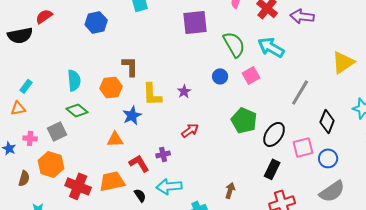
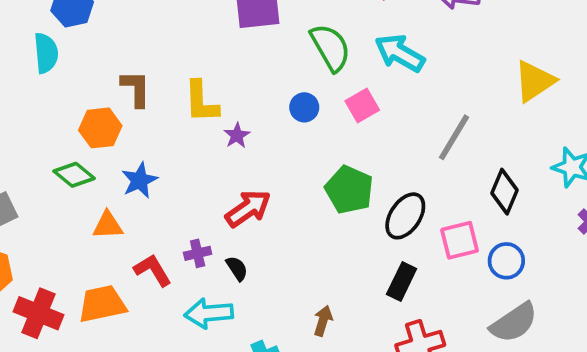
cyan semicircle: (74, 80) -> (46, 53), moved
yellow L-shape: (152, 94) -> (201, 102), moved
green diamond: (77, 110) -> (74, 175), moved
red arrow: (190, 130) -> (248, 208), size x1.4
black semicircle: (140, 195) -> (237, 268), moved

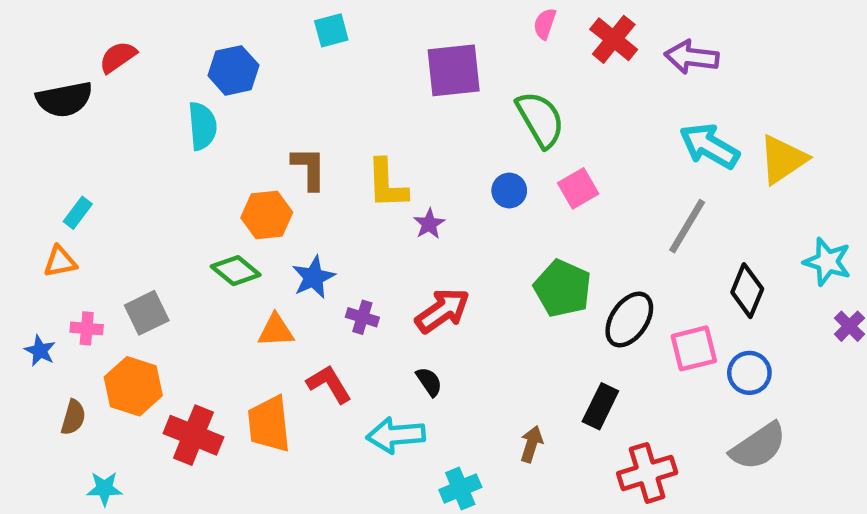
cyan arrow: (400, 53) -> (709, 146), moved
purple cross: (198, 253) -> (362, 317), moved, turned 30
black rectangle: (402, 281) -> (600, 406), moved
orange trapezoid: (102, 304) -> (269, 424), turned -84

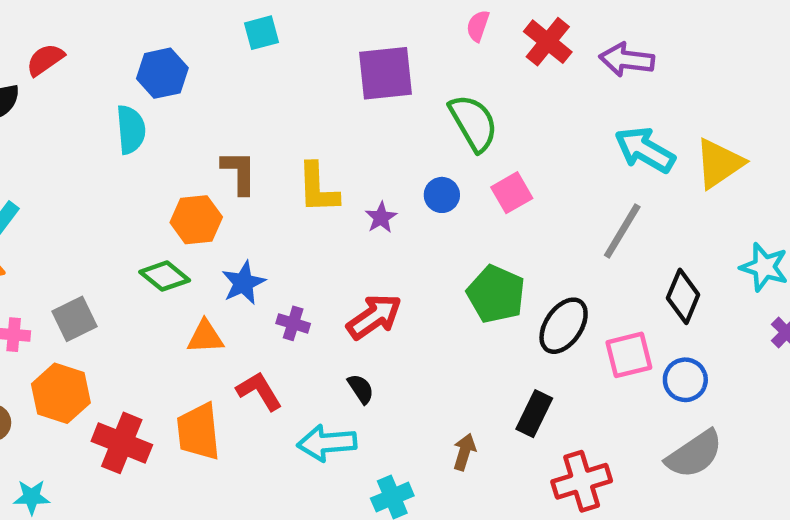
purple star: (429, 224) -> (381, 217), moved

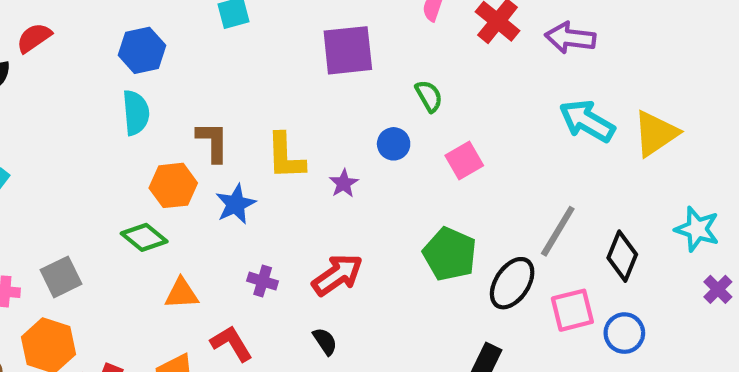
green semicircle: (473, 123) -> (429, 96), size x0.6
cyan semicircle: (131, 130) -> (136, 113), moved
blue circle: (442, 195) -> (394, 144), moved
gray line: (622, 231) -> (558, 231), moved
blue star: (244, 283) -> (236, 204), moved

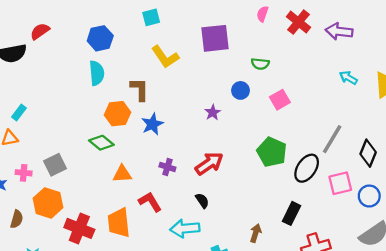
green semicircle: (429, 96) -> (260, 64), turned 126
cyan arrow: (587, 121) -> (348, 78), size x0.6
yellow L-shape: (285, 156) -> (165, 57), moved, turned -32

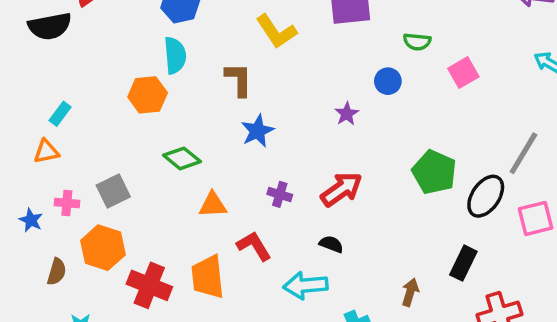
pink square: (280, 100) -> (463, 73), moved
orange hexagon: (118, 114) -> (148, 95), moved
black semicircle: (202, 201) -> (331, 244), turned -35

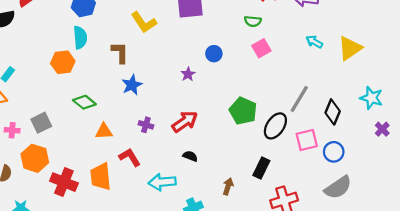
green semicircle: (417, 42) -> (253, 21), moved
black semicircle: (331, 244) -> (190, 156), moved

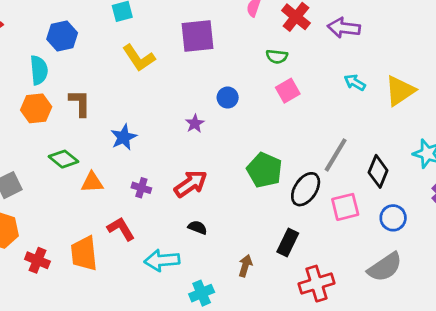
cyan semicircle: (80, 37) -> (39, 70), moved
brown L-shape: (120, 53) -> (80, 103), moved
orange triangle: (104, 131) -> (92, 182), moved
blue circle: (334, 152) -> (393, 218), moved
red cross: (64, 182) -> (37, 260), size x0.7

